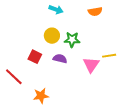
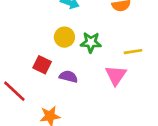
yellow line: (109, 56) -> (133, 52), moved
purple semicircle: (60, 59) -> (68, 77), moved

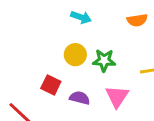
pink triangle: (116, 75) -> (117, 96), moved

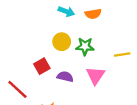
orange semicircle: (137, 20) -> (93, 14), moved
red square: (51, 85) -> (42, 66), turned 35

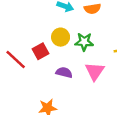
red square: (42, 66) -> (40, 51), moved
red line: (17, 89) -> (16, 60), moved

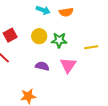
red square: (40, 51) -> (10, 35), moved

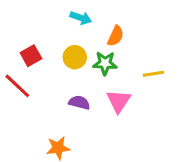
orange semicircle: (66, 12) -> (116, 36), moved, turned -56

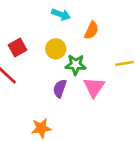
green star: (105, 63) -> (76, 65), moved
purple semicircle: (79, 103) -> (60, 88), turned -84

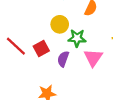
red square: (17, 48) -> (41, 49), moved

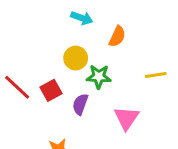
pink triangle: (93, 58) -> (126, 118), moved

